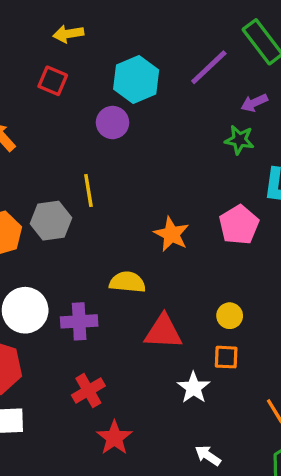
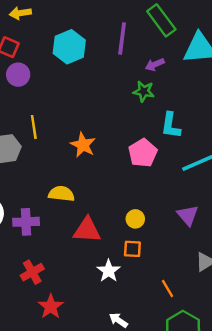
purple line: (209, 67) -> (122, 38), turned -40
purple circle: (113, 123) -> (18, 75), moved
orange star: (171, 234) -> (83, 145), moved

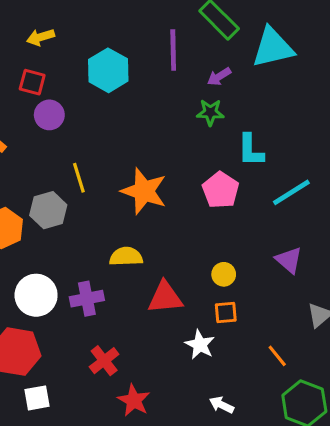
orange star: (83, 145) -> (144, 191), size x1.4

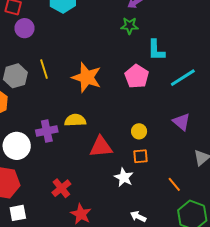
gray hexagon: (48, 210) -> (15, 76), moved
purple cross: (87, 299) -> (47, 131), moved

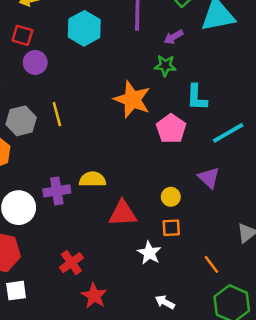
orange star: (87, 77) -> (132, 99), moved
purple triangle: (182, 122) -> (209, 178), moved

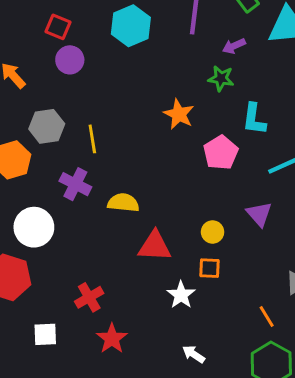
orange star: (132, 99) -> (179, 114), size x0.7
yellow line: (57, 114) -> (92, 139), moved
purple cross: (57, 191) -> (75, 184), moved, turned 30
orange line: (211, 264) -> (267, 317), moved
white square: (16, 291) -> (45, 334), moved

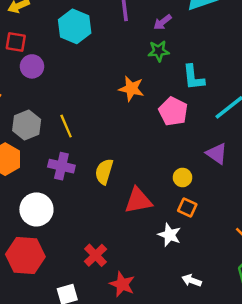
yellow semicircle: (123, 203) -> (104, 172), turned -65
orange square: (209, 268) -> (187, 207), turned 36

